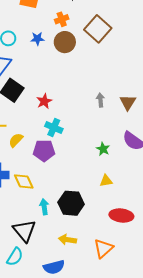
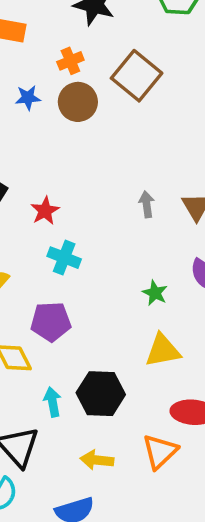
purple pentagon: (44, 151) -> (51, 322), moved
yellow triangle: (106, 181) -> (163, 350), size x1.5
orange triangle: (103, 248) -> (160, 451), moved

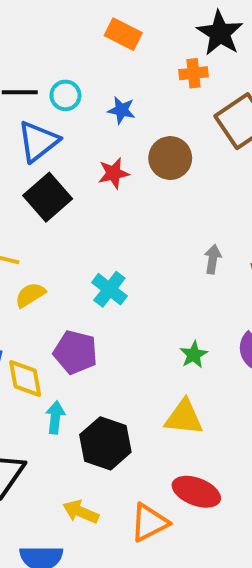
orange cross: (70, 61) -> (194, 73), moved
brown circle: (78, 102) -> (170, 158), moved
red star: (45, 211) -> (114, 173), moved
cyan arrow: (53, 402) -> (55, 417), moved

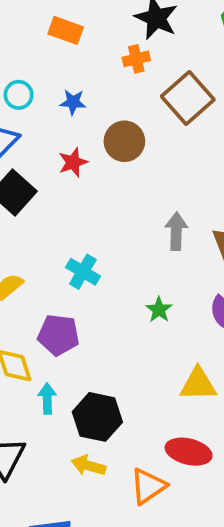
gray arrow: (213, 259) -> (176, 231), size x1.4
green star: (194, 355) -> (159, 310), moved
yellow triangle: (184, 417) -> (198, 384), moved
yellow arrow: (81, 512) -> (88, 466), moved

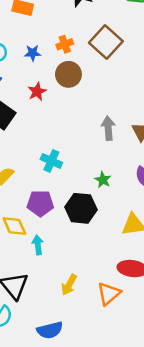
orange cross: (136, 59) -> (65, 44), moved
black hexagon: (97, 417) -> (81, 208), moved
yellow arrow: (88, 466) -> (69, 285), turned -70

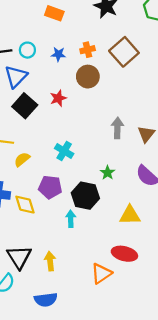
red star: (37, 92) -> (58, 98), moved
cyan arrow: (38, 245) -> (71, 219), moved
yellow arrow: (69, 285) -> (50, 261), moved, turned 138

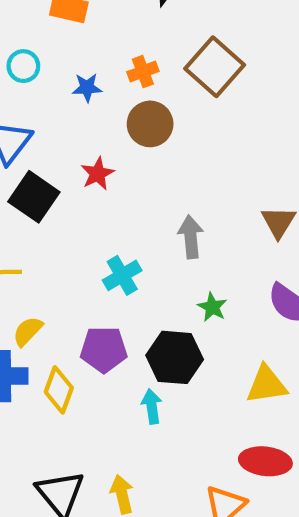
cyan circle: (27, 50) -> (23, 66), moved
gray arrow: (117, 128) -> (191, 237), moved
cyan cross: (64, 151) -> (122, 275), turned 36
yellow semicircle: (22, 159) -> (28, 331), moved
yellow diamond: (25, 205) -> (59, 390), turned 45

